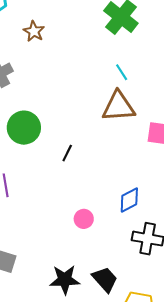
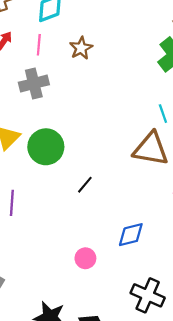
blue diamond: (129, 200) -> (131, 235), moved

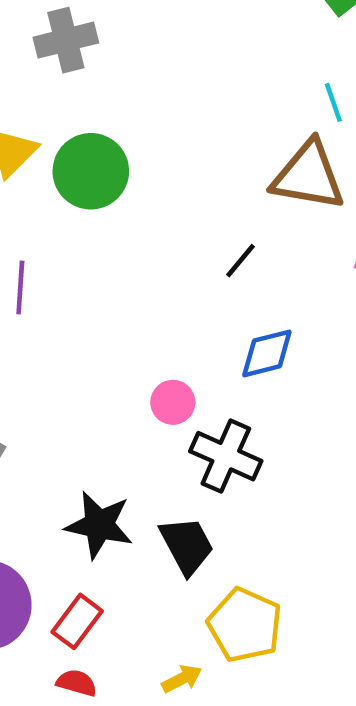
black line: (85, 185) -> (241, 261), moved
black cross: (148, 295) -> (226, 456), moved

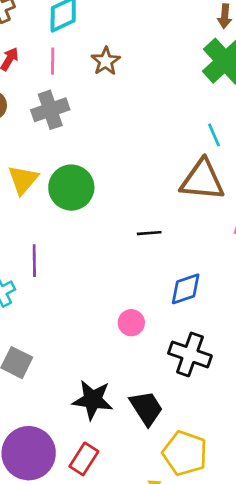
black line: (241, 261) -> (149, 233), moved, turned 50
black cross: (226, 456) -> (190, 354), moved

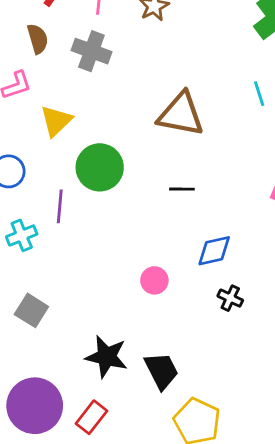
gray cross: (50, 110) -> (91, 51), turned 33
brown triangle: (202, 180) -> (181, 114), moved
green circle: (71, 188) -> (100, 167), moved
black cross: (190, 354) -> (230, 298), moved, size x0.6

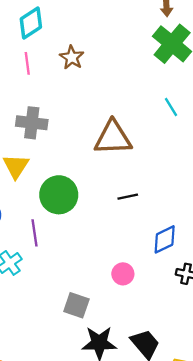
gray cross: (91, 51) -> (32, 123), moved
gray square: (31, 310) -> (76, 305), moved

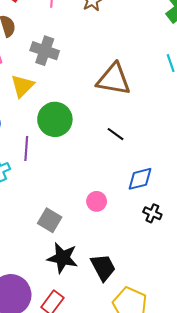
black line: (128, 197) -> (116, 134), turned 36

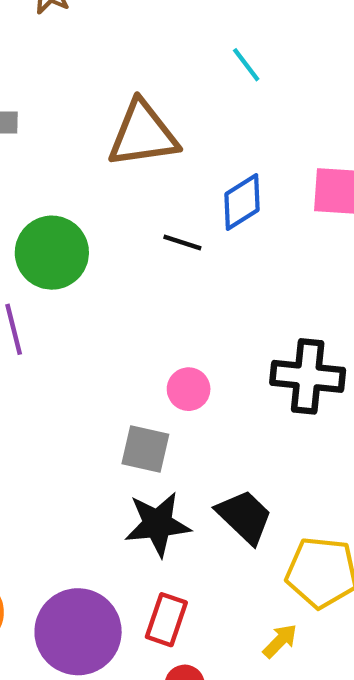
blue diamond: (140, 179) -> (242, 202), moved
black cross: (152, 213) -> (308, 376), size x1.8
gray square: (50, 220) -> (145, 449), moved

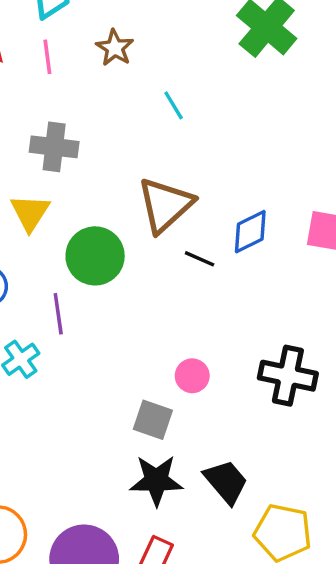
cyan line: (246, 65) -> (174, 105), moved
brown triangle: (143, 134) -> (165, 205), moved, turned -40

